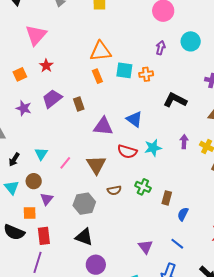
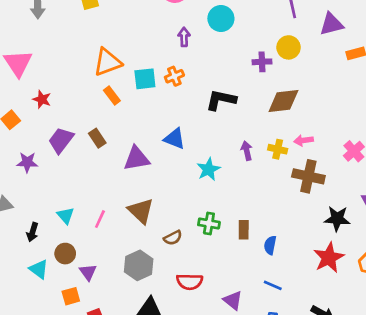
red semicircle: (127, 152) -> (190, 282), moved

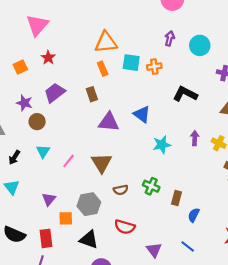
cyan circle: (221, 19) -> (200, 45), moved
brown rectangle: (97, 138) -> (92, 94), moved
brown circle: (65, 254) -> (37, 122), moved
orange square: (71, 296) -> (66, 218), moved

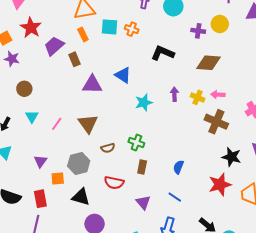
red star: (48, 58) -> (31, 28), size x1.5
orange cross: (154, 67) -> (132, 29), turned 32
purple trapezoid: (55, 93) -> (54, 46), moved
purple star: (24, 103) -> (12, 59), moved
brown rectangle: (177, 198) -> (142, 167), moved

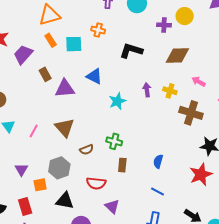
cyan square: (110, 27) -> (74, 44), moved
brown rectangle: (74, 59) -> (45, 74), moved
pink arrow: (218, 95) -> (199, 81), moved, turned 32
purple triangle: (143, 202) -> (112, 207), moved

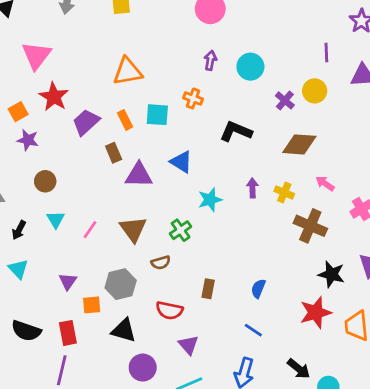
purple cross: (164, 25) -> (285, 100), turned 32
orange rectangle: (51, 40) -> (125, 120), moved
green cross: (114, 141) -> (181, 230), moved, turned 35

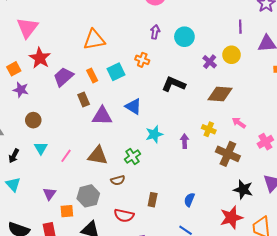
cyan square: (157, 115) -> (116, 72), turned -30
purple arrow: (252, 188) -> (185, 141), moved
brown triangle: (133, 229) -> (98, 156), turned -45

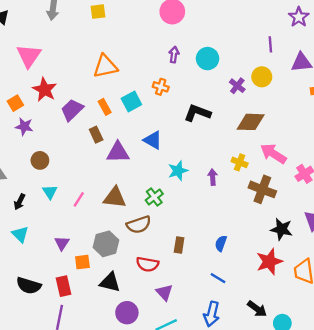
pink arrow: (239, 123) -> (273, 154), size x1.6
brown semicircle: (118, 180) -> (139, 225), size x1.5

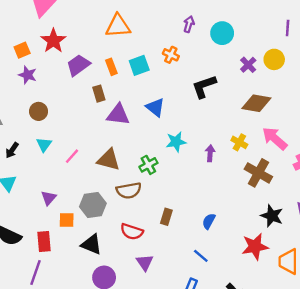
black L-shape: (197, 113) -> (204, 86), turned -48

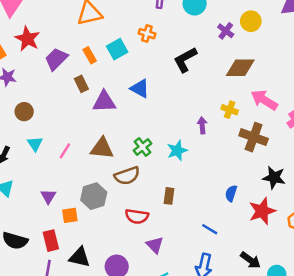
cyan star: (176, 142) -> (177, 150), moved
blue semicircle: (209, 221) -> (231, 193), moved
black triangle: (91, 244) -> (80, 257), moved

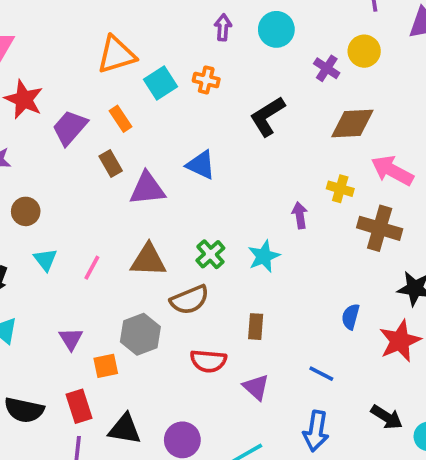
cyan square: (117, 49) -> (160, 83), moved
purple triangle: (155, 245) -> (256, 387), moved

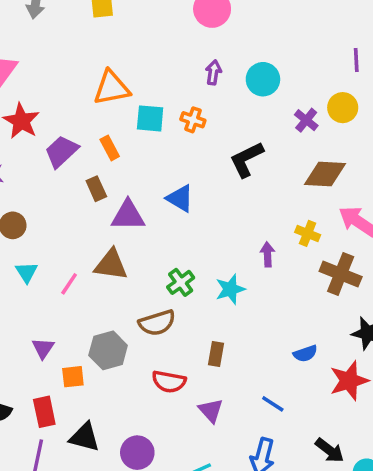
cyan square: (160, 83) -> (150, 118), turned 32
brown triangle: (148, 260) -> (111, 265), moved
blue semicircle: (351, 317) -> (305, 353), turned -130

